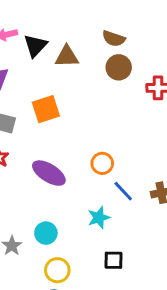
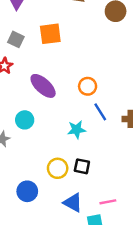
cyan circle: (46, 233) -> (25, 120), moved
yellow circle: (57, 270) -> (58, 168), moved

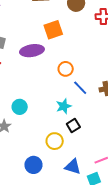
orange square: (50, 34) -> (53, 30), moved
purple ellipse: (43, 86) -> (32, 51), moved, turned -40
black square: (82, 166) -> (73, 125), moved, turned -32

